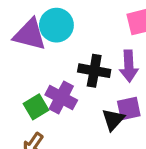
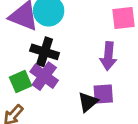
black cross: (94, 71) -> (45, 52), moved

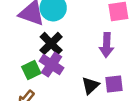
black cross: (45, 52) -> (51, 43), turned 30
purple square: (103, 94) -> (114, 84), moved

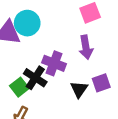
black cross: (51, 43) -> (35, 78), moved
purple cross: (52, 65) -> (54, 63), moved

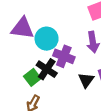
cyan circle: (27, 23) -> (47, 39), moved

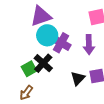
purple triangle: (22, 28) -> (41, 16), moved, turned -35
purple cross: (64, 56) -> (61, 43), moved

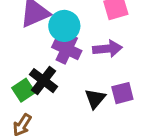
cyan circle: (47, 35) -> (64, 26), moved
purple arrow: (89, 45) -> (107, 49), turned -90

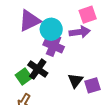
purple arrow: (107, 49) -> (80, 32), moved
purple square: (122, 93) -> (93, 85), moved

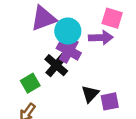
pink square: (88, 15) -> (112, 18), turned 30
black cross: (38, 69) -> (56, 65), moved

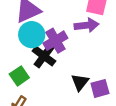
cyan circle: (68, 31) -> (32, 35), moved
purple cross: (69, 51) -> (55, 41), turned 35

